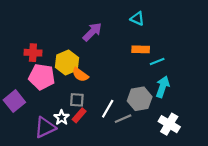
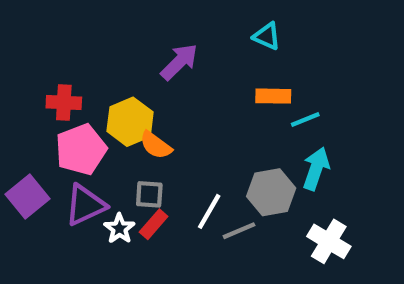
pink pentagon: (42, 77) -> (81, 149), turned -30
purple triangle: (45, 127) -> (85, 205), moved

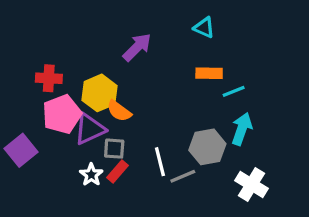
purple triangle: (85, 205) -> (90, 129), moved
white line: (209, 211) -> (160, 162), turned -44

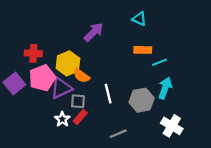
purple square: (21, 150) -> (14, 83), moved
white line: (160, 162) -> (108, 94), moved
gray line: (183, 176) -> (118, 134), moved

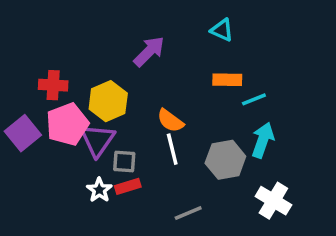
orange semicircle: (81, 76) -> (170, 121), moved
purple triangle: (61, 88) -> (98, 140), turned -30
red rectangle: (80, 117) -> (128, 186), turned 32

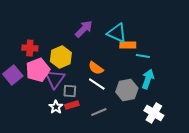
cyan triangle: (222, 30) -> (117, 33), moved, size x1.5
cyan line: (254, 99) -> (143, 56), turned 32
white line: (172, 149) -> (97, 84), turned -42
gray line: (188, 213) -> (99, 112), moved

